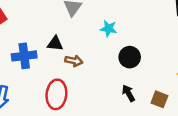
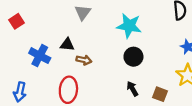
cyan star: (109, 29) -> (129, 26), moved, size x1.6
blue cross: (24, 56) -> (40, 56), turned 35

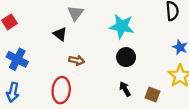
black triangle: (67, 45) -> (60, 34), moved, turned 32
blue cross: (40, 56) -> (17, 59), moved

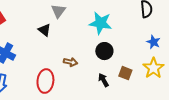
brown arrow: (77, 60) -> (70, 62), moved
brown square: (152, 94) -> (125, 73), moved

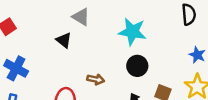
gray triangle: (58, 11) -> (81, 17), turned -35

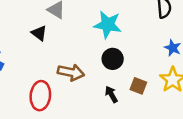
brown arrow: (96, 79) -> (71, 72), size x1.5

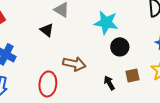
black circle: (113, 59) -> (120, 47), moved
brown square: (138, 86) -> (133, 76), turned -32

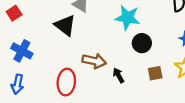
black triangle: (47, 30) -> (65, 25), size x1.5
black arrow: (109, 83) -> (119, 75), moved

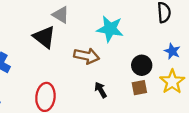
black circle: (142, 43) -> (142, 65), moved
brown arrow: (94, 61) -> (87, 56), moved

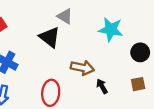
brown arrow: (87, 56) -> (82, 68), moved
black circle: (142, 65) -> (140, 52), moved

